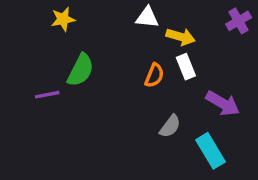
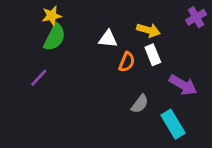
white triangle: (147, 17) -> (108, 39), moved
green semicircle: (81, 70) -> (55, 37), moved
purple line: (47, 95) -> (39, 78), turned -36

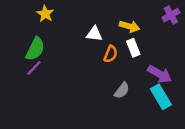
yellow star: (52, 16) -> (45, 14), turned -30
green semicircle: (55, 37) -> (35, 49), moved
cyan rectangle: (173, 124) -> (161, 97), moved

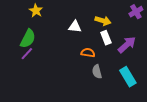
orange semicircle: (111, 54) -> (88, 53), moved, turned -104
purple arrow: (160, 74) -> (127, 45), moved, turned -72
gray semicircle: (122, 90) -> (97, 72), turned 128

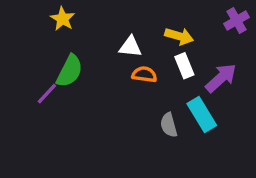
green semicircle: (28, 39) -> (70, 71), moved
orange semicircle: (88, 53) -> (144, 74), moved
cyan rectangle: (128, 77) -> (202, 114), moved

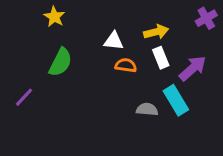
yellow arrow: (179, 36) -> (156, 32), turned -30
purple line: (47, 94) -> (24, 97), moved
gray semicircle: (169, 125) -> (147, 109), turned 110

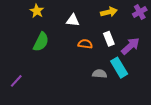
yellow arrow: (156, 32) -> (109, 12), moved
white triangle: (114, 41) -> (73, 20), moved
purple line: (24, 97) -> (16, 81), moved

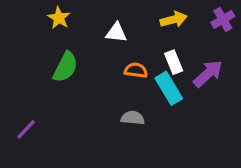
cyan rectangle: (119, 68) -> (169, 88), moved
gray semicircle: (100, 74) -> (133, 118), moved

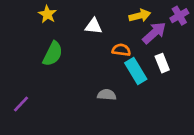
white rectangle: (174, 62) -> (162, 63), moved
orange semicircle: (136, 70) -> (121, 50), moved
purple arrow: (208, 74) -> (154, 33), moved

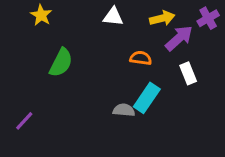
yellow star: (47, 14) -> (41, 15), moved
white triangle: (94, 26) -> (113, 17), moved
cyan rectangle: (136, 71) -> (147, 98), moved, turned 65

